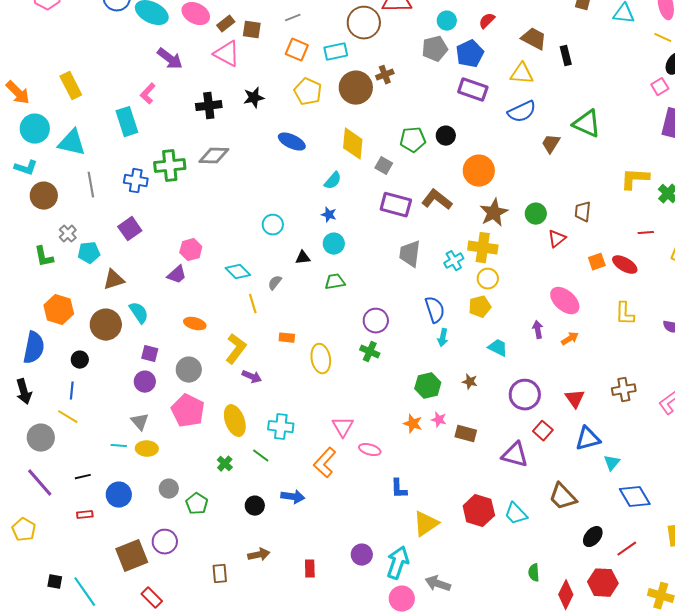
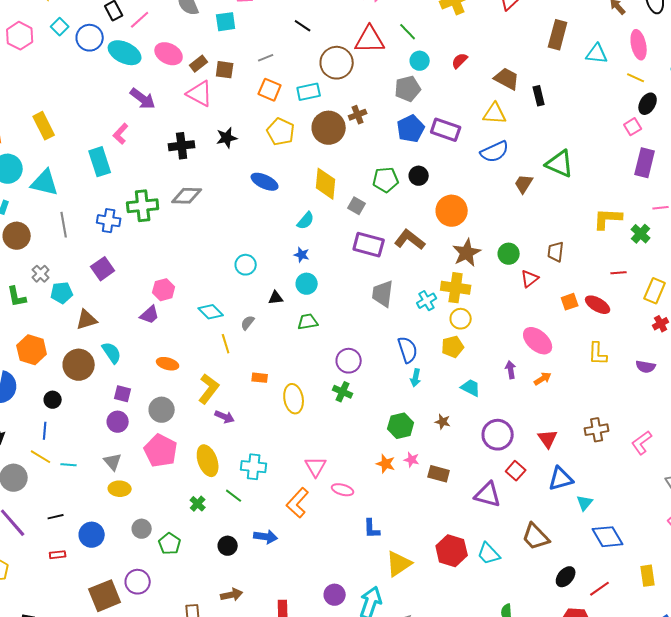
blue pentagon: (470, 54) -> (411, 129), moved
cyan line: (119, 446) -> (69, 465), moved

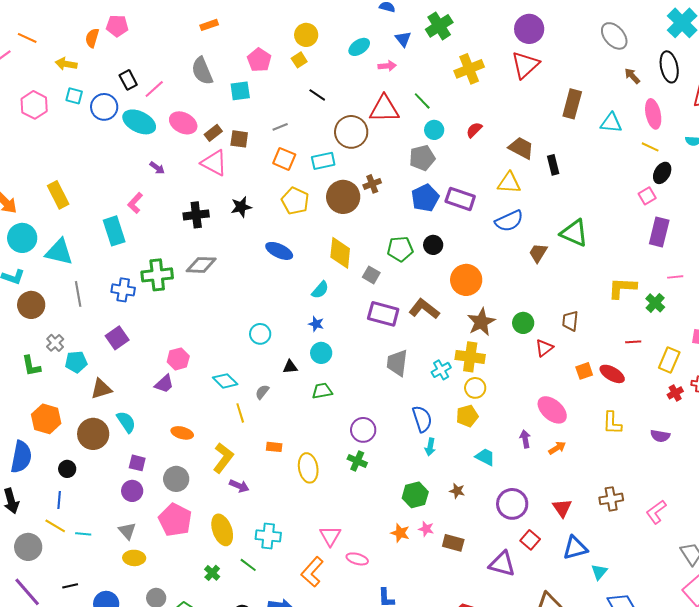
cyan square: (60, 27) -> (74, 96), turned -30
purple arrow: (143, 99) -> (157, 168), size x0.6

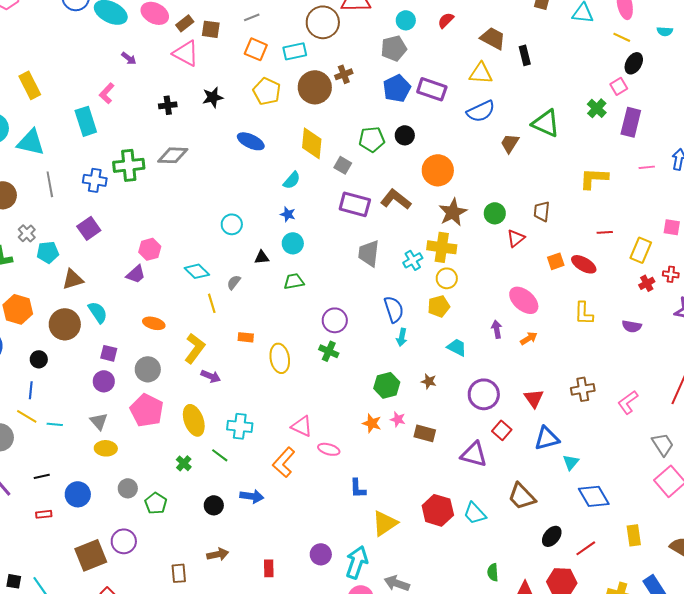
black cross: (196, 215) -> (168, 105), size x0.7
green cross: (655, 303) -> (597, 108), moved
pink triangle: (330, 536) -> (302, 426), turned -35

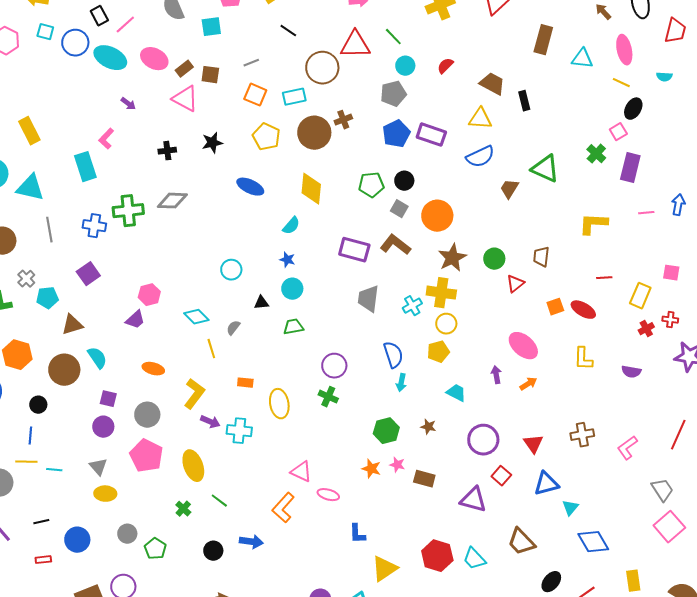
gray square: (343, 165) -> (399, 209), moved
yellow line: (27, 416) -> (26, 462), turned -30
cyan cross: (240, 426) -> (239, 431), moved

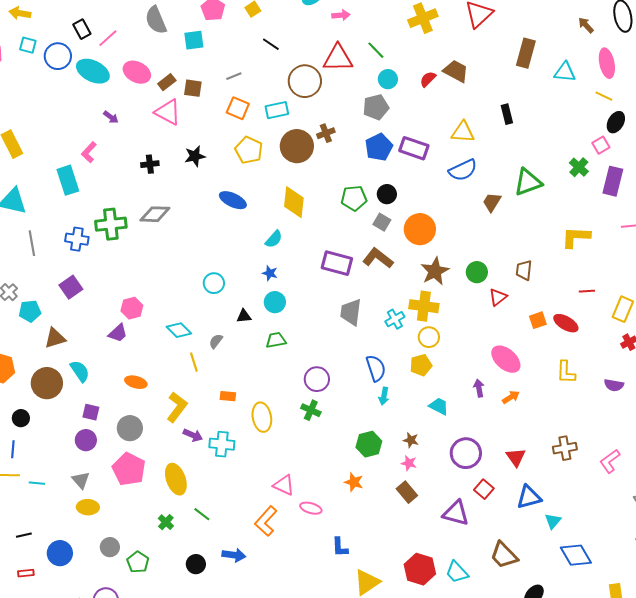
brown trapezoid: (492, 84) -> (456, 71), moved
green triangle: (545, 169) -> (528, 182), turned -44
pink star: (397, 465) -> (409, 463), moved
brown rectangle: (424, 479) -> (407, 492), turned 35

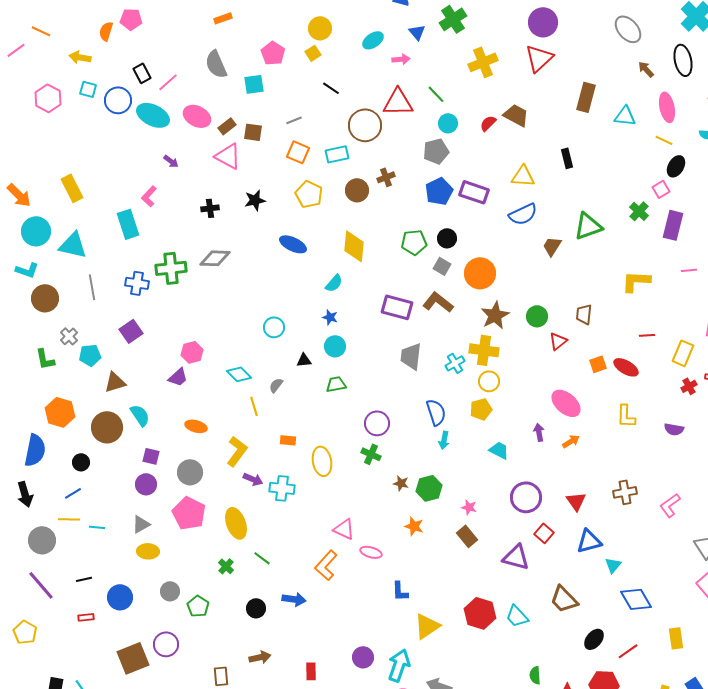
brown circle: (297, 146) -> (357, 190), size x0.7
brown star: (411, 440) -> (401, 483), moved
blue line: (13, 449) -> (73, 493), turned 54
gray triangle: (81, 480) -> (141, 524), turned 42

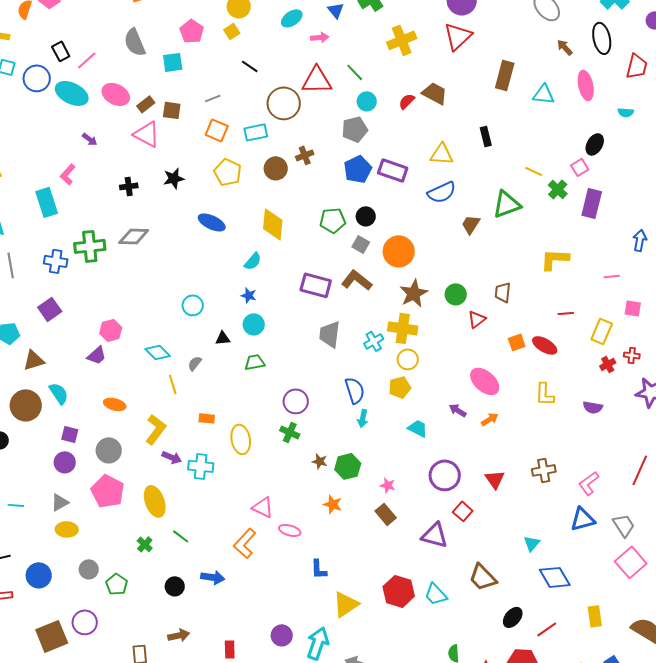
yellow line: (664, 140) -> (534, 171), moved
pink line: (689, 270) -> (612, 276), moved
purple arrow: (539, 432) -> (458, 410), turned -48
blue triangle: (589, 541) -> (583, 519), moved

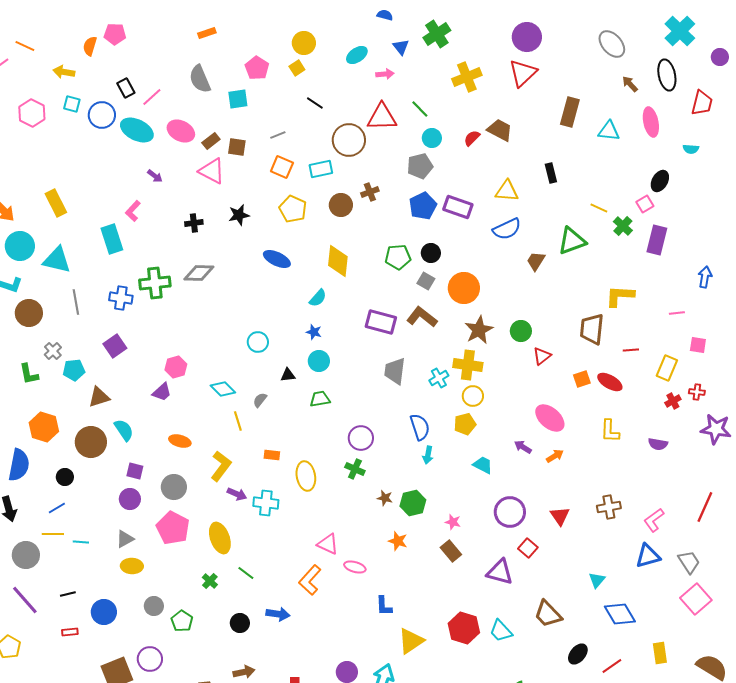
brown trapezoid: (503, 292) -> (592, 329), moved, size x1.5

